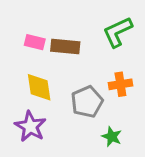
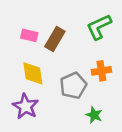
brown rectangle: (65, 47) -> (55, 39), turned -65

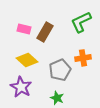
yellow diamond: (33, 73) -> (27, 60), turned -40
green star: (94, 115) -> (57, 98), moved

